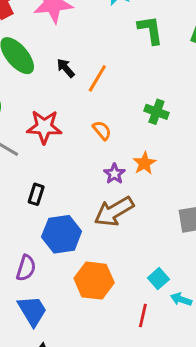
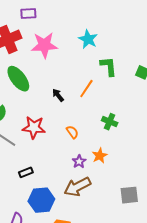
black arrow: (66, 68) -> (58, 95), moved
orange line: (97, 78) -> (86, 89), moved
black rectangle: (36, 194) -> (26, 172), turned 48

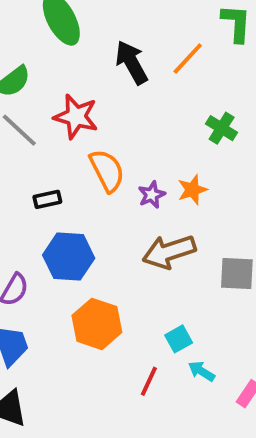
black arrow: (58, 95) -> (132, 62), size x1.6
orange semicircle: (72, 132) -> (107, 171), moved, size x1.6
brown arrow: (77, 187) -> (169, 252), moved

